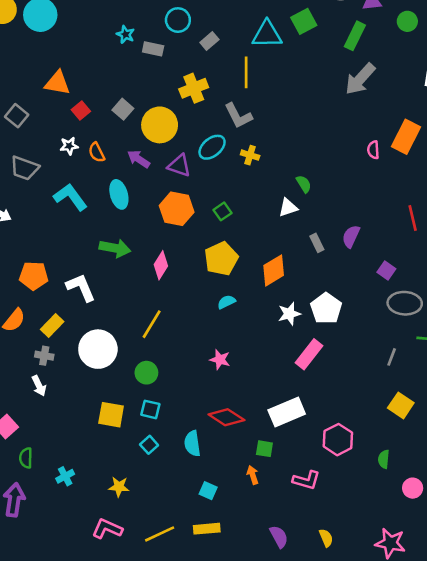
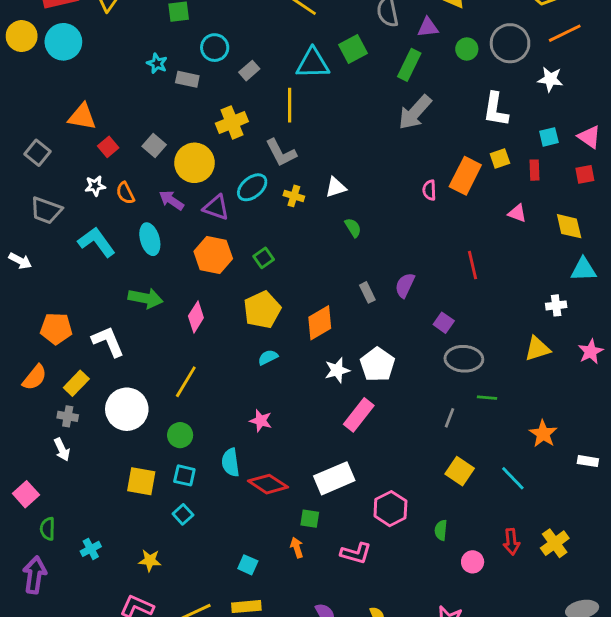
white triangle: (288, 208) -> (336, 187), moved
cyan semicircle: (192, 443) -> (231, 462), moved

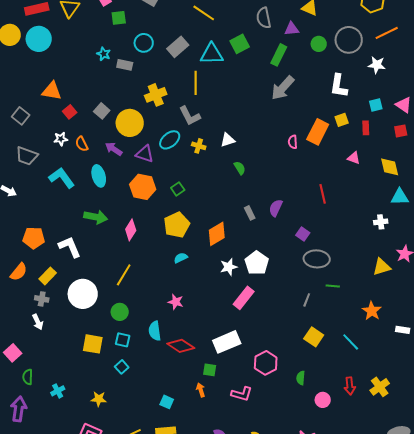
gray rectangle: (249, 71) -> (178, 47), moved, size x1.5
yellow triangle: (537, 349) -> (382, 267), moved

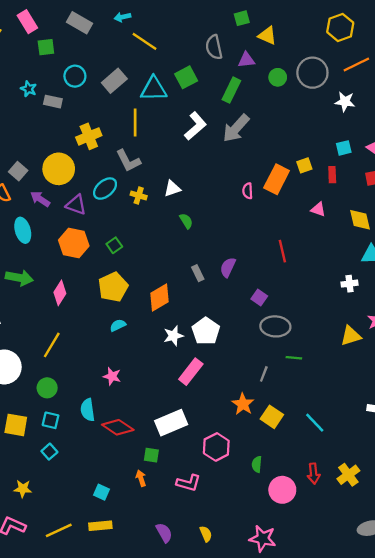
white L-shape: (339, 86) -> (195, 126), moved, turned -140
gray square: (102, 111) -> (18, 171), moved
orange star: (372, 311) -> (243, 404), moved
pink circle: (323, 400) -> (282, 490), size x1.5

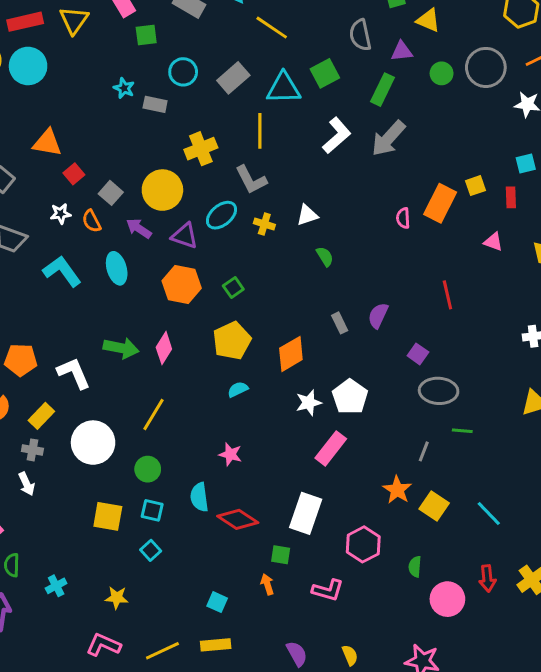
green arrow: (19, 278) -> (121, 348), moved
white rectangle: (171, 423) -> (306, 513), turned -48

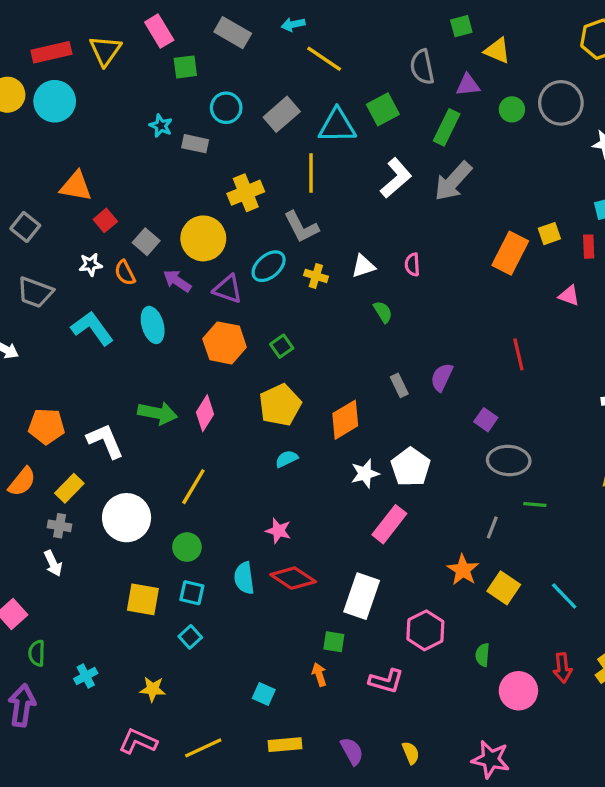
pink semicircle: (403, 218) -> (412, 265), moved
red diamond: (238, 519) -> (293, 578), moved
yellow rectangle: (216, 645) -> (285, 745), moved

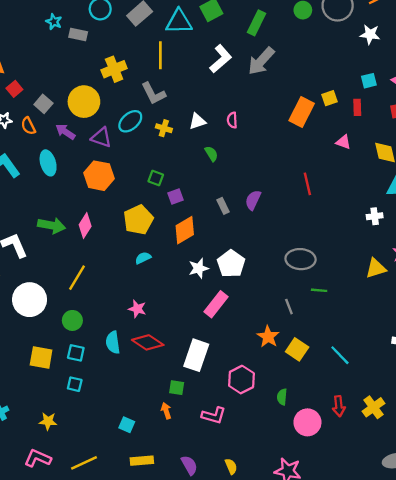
green square: (282, 346) -> (156, 178), moved, turned -35
purple square: (486, 420) -> (175, 197), moved, turned 35
gray line: (492, 527) -> (289, 307), turned -42
cyan square: (190, 637) -> (75, 384), turned -35

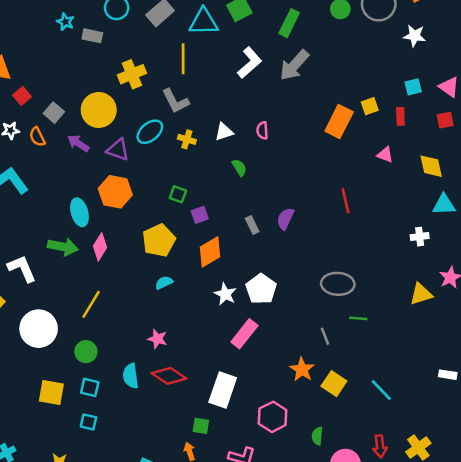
cyan ellipse: (48, 163) -> (79, 212), moved
white star: (199, 268) -> (225, 294), turned -30

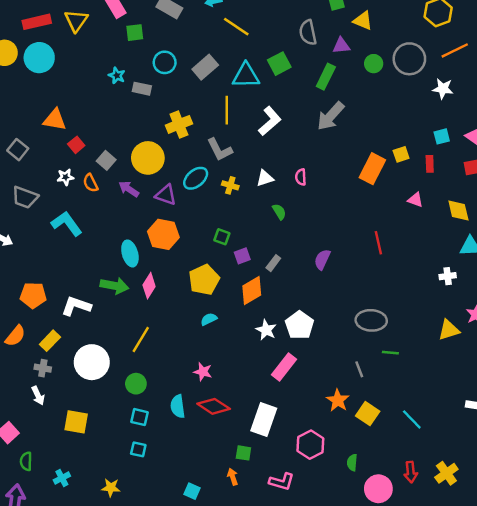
white L-shape: (250, 63) -> (270, 121), moved
gray rectangle: (252, 225) -> (273, 263), moved, turned 63
white L-shape: (22, 269) -> (76, 306), turned -48
yellow square: (51, 393) -> (76, 422), moved

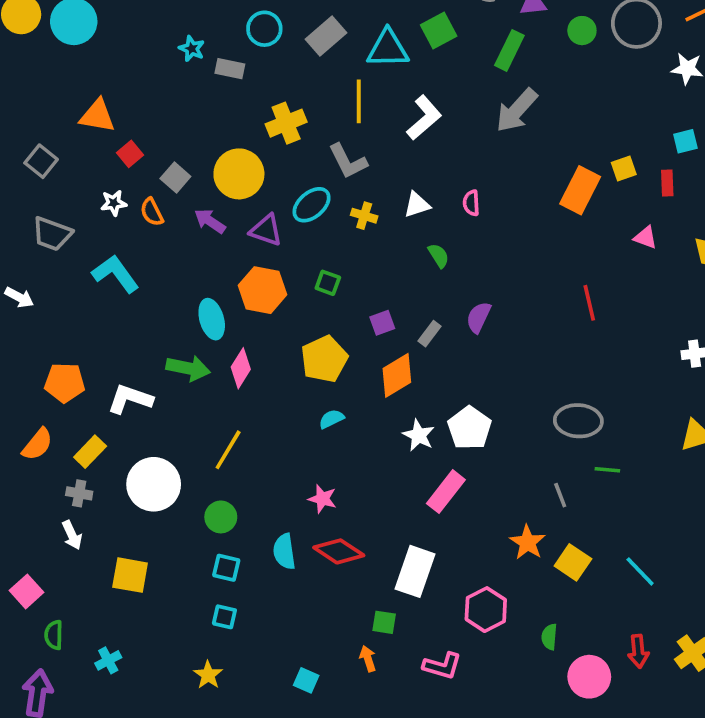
green square: (222, 237) -> (328, 283), moved
purple semicircle: (322, 259) -> (479, 317), moved
yellow star: (111, 488) -> (208, 675), moved, turned 30

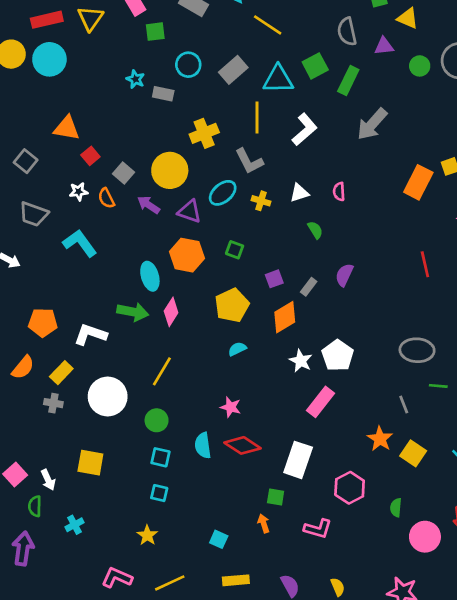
green rectangle: (509, 50) -> (348, 81), moved
white arrow: (72, 535) -> (48, 480), moved

